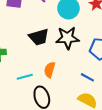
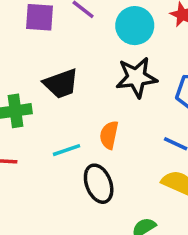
black trapezoid: (39, 37) -> (61, 84), moved

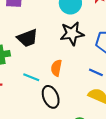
cyan line: (67, 150) -> (31, 77), turned 42

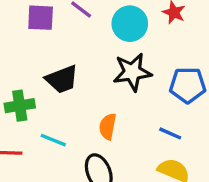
cyan line: (31, 77) -> (53, 140), moved

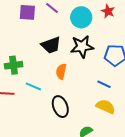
black trapezoid: (62, 79) -> (51, 45), moved
orange semicircle: (108, 126) -> (61, 71), moved

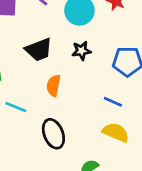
black star: (82, 47) -> (81, 51), size x0.6

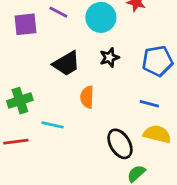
black ellipse: (53, 134) -> (120, 144), moved

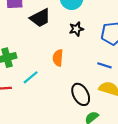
black trapezoid: (66, 63) -> (40, 18), moved
cyan line: (53, 125) -> (31, 77), turned -56

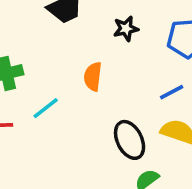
blue line: (104, 65) -> (172, 92), turned -48

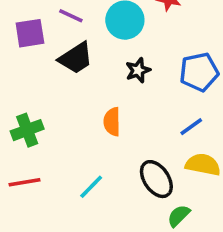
cyan line: (46, 108) -> (91, 187), moved

